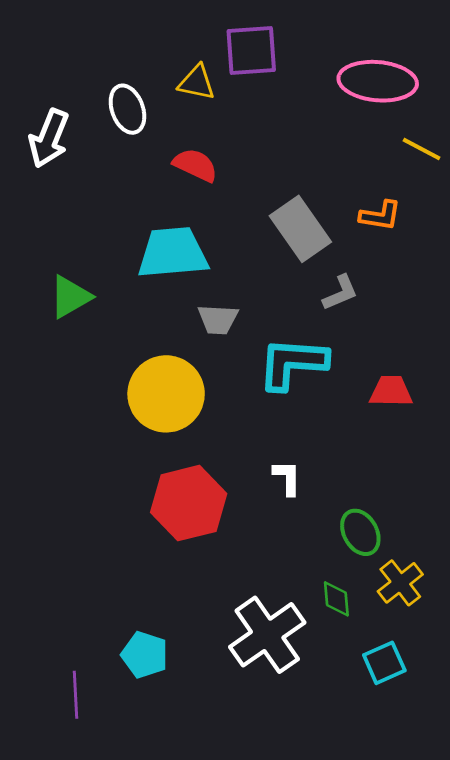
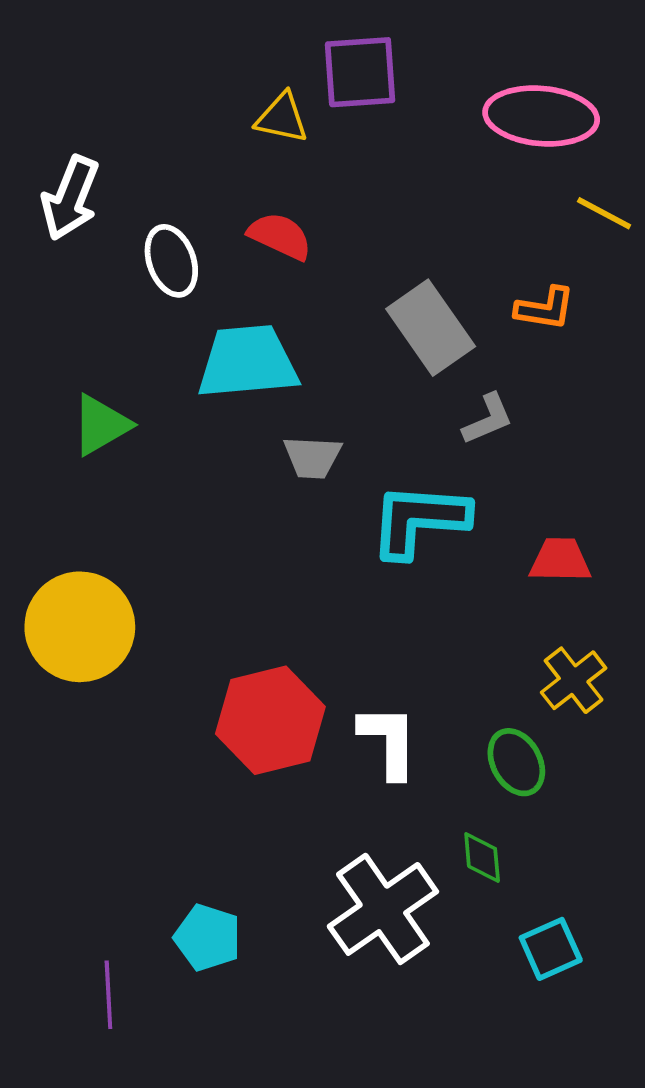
white ellipse: (127, 109) -> (171, 261), moved
yellow circle: (166, 394) -> (80, 627), moved
white L-shape: (287, 478) -> (389, 741), moved, size x1.5
yellow cross: (400, 583) -> (574, 680), moved

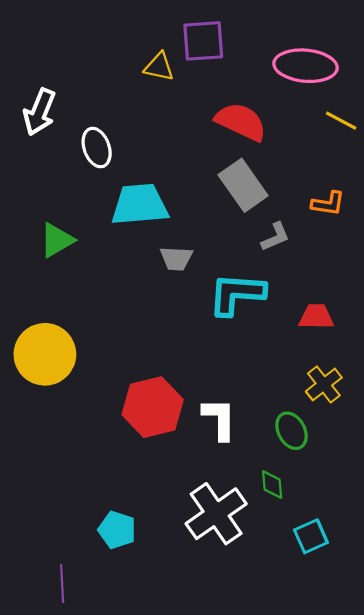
red semicircle: (280, 236) -> (241, 122), moved, size x1.4
orange L-shape: (545, 309) -> (328, 204), moved
purple line: (108, 995) -> (62, 584), moved

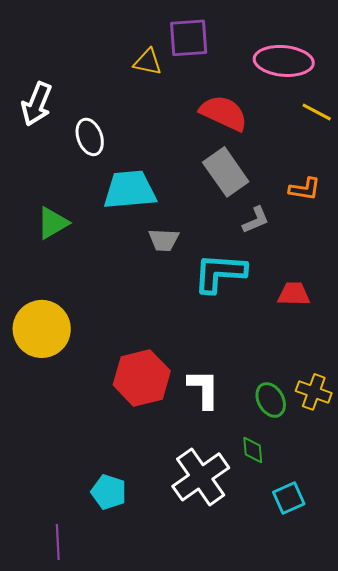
yellow cross: (324, 384) -> (314, 392), moved, turned -32

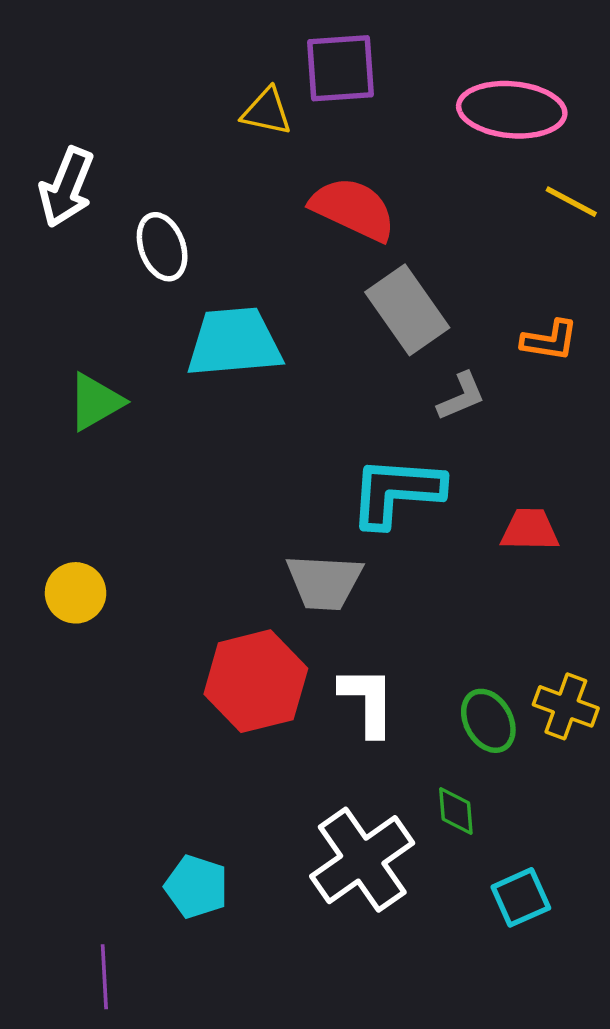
red semicircle: (224, 113) -> (353, 209), moved
gray trapezoid: (164, 240) -> (324, 582), moved, size x1.4
yellow circle: (42, 329) -> (76, 593), size x0.6

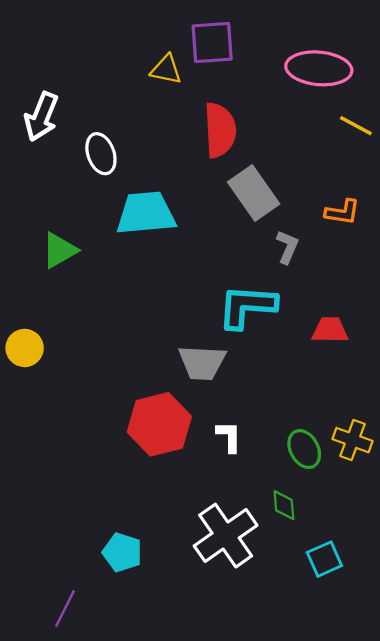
red semicircle: (353, 209) -> (220, 130), turned 62
gray L-shape: (461, 396) -> (287, 247), turned -44
yellow circle: (76, 593) -> (25, 348), moved
white L-shape: (368, 701) -> (229, 437), size x0.7
purple line: (104, 977) -> (65, 609), turned 30

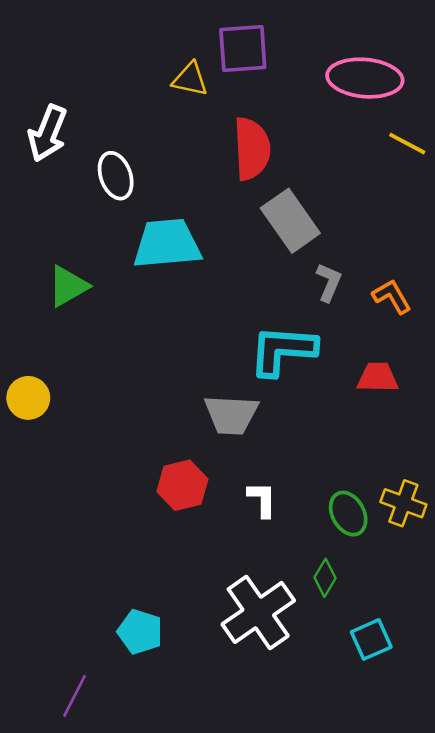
orange L-shape: (342, 212) -> (392, 296), moved, turned -129
red hexagon: (159, 424) -> (182, 485), size x0.7
green diamond: (284, 505) -> (325, 578), turned 36

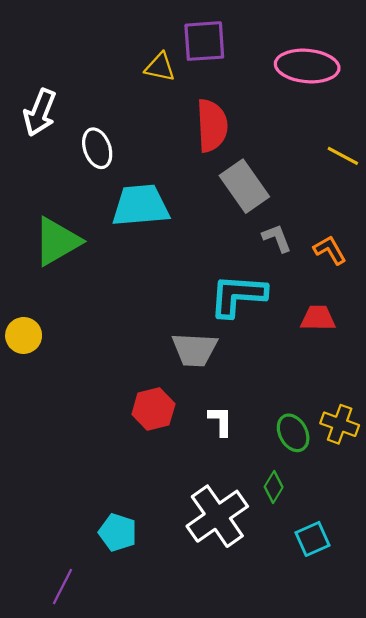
yellow line: (407, 144) -> (343, 156), moved
gray L-shape: (329, 282) -> (277, 238), turned -44
green triangle: (68, 286) -> (57, 241), size x1.4

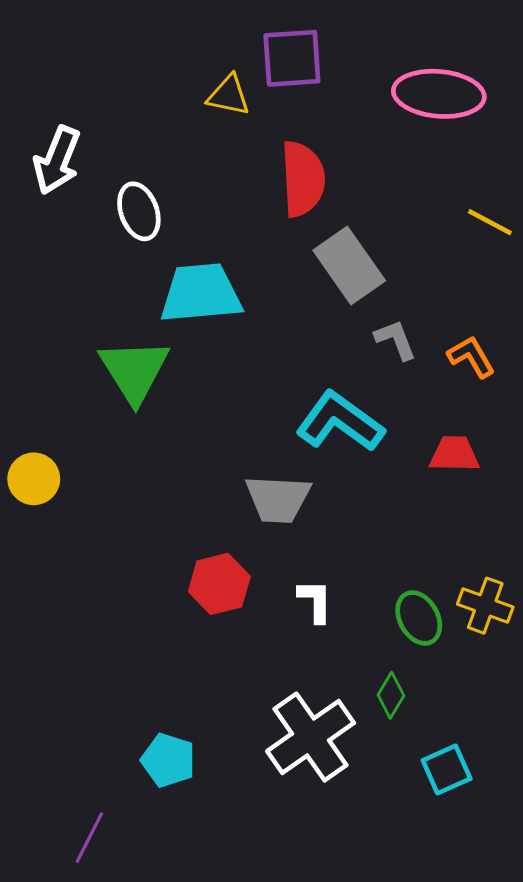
green triangle: (57, 241) -> (134, 371), moved, turned -32
cyan L-shape: (238, 295) -> (340, 422), turned 32

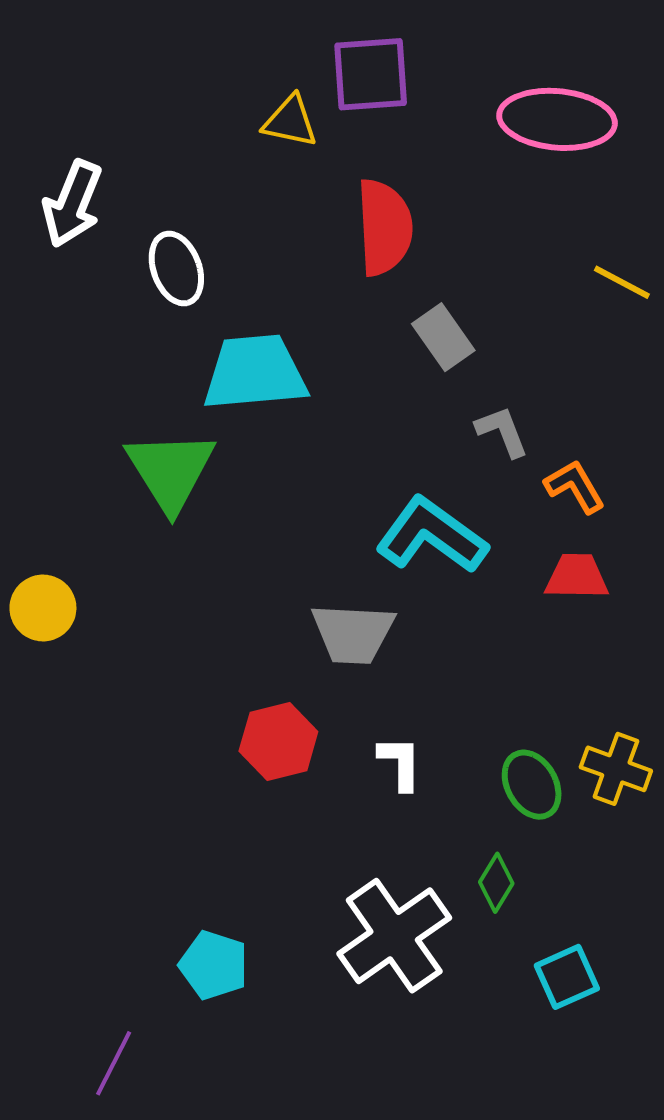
gray rectangle: (349, 265) -> (443, 337), size x0.7
orange L-shape: (471, 357) -> (575, 486), moved

